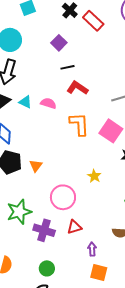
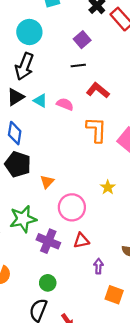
black line: (67, 67) -> (78, 65), moved
orange triangle: (36, 166) -> (47, 182), moved
orange square: (99, 272) -> (114, 295), moved

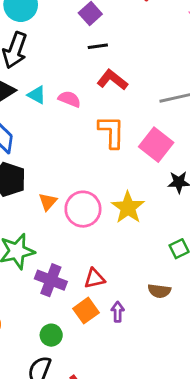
black line: (78, 65) -> (98, 46), moved
yellow star: (108, 187) -> (128, 208), size x1.6
pink circle: (72, 207) -> (83, 209), moved
orange square: (114, 295) -> (86, 311), moved, turned 36

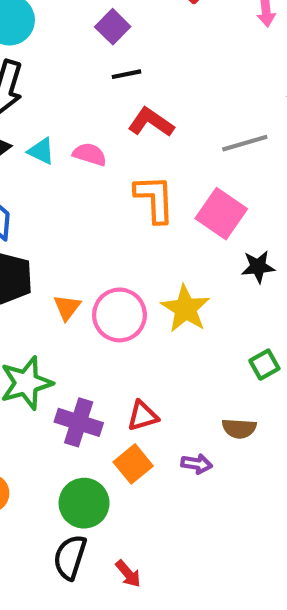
purple arrow: (118, 312) -> (197, 464), moved, turned 102
green circle: (51, 335) -> (84, 503), size x1.5

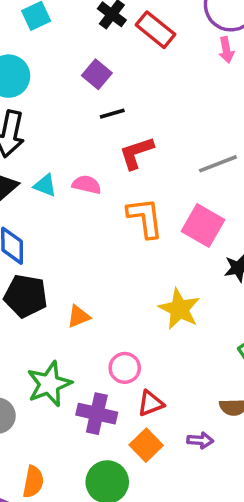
red L-shape: (151, 122) -> (136, 153), turned -48
orange triangle: (67, 307) -> (78, 317), turned 35
pink circle: (119, 315) -> (125, 368), moved, size x0.7

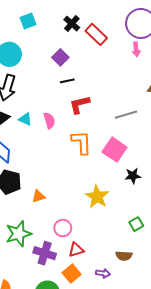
pink semicircle: (87, 185) -> (49, 121), turned 56

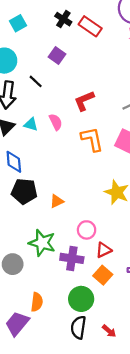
black line: (67, 81) -> (36, 81), moved, turned 64
green star: (18, 234) -> (42, 243), turned -30

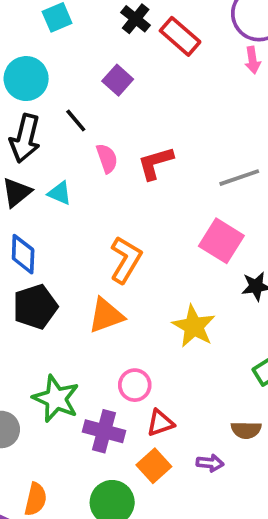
pink semicircle: (56, 122) -> (107, 158), moved
orange L-shape: (92, 139) -> (126, 260), moved, turned 36
black pentagon: (24, 191) -> (35, 307), turned -30
orange triangle: (57, 201) -> (106, 315), moved, size x1.5

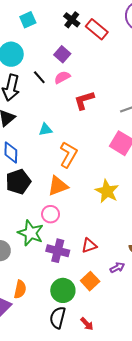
pink semicircle: (107, 158) -> (62, 77), moved, turned -98
cyan triangle: (60, 193) -> (45, 130), moved, turned -32
pink circle: (135, 385) -> (51, 214), moved
purple arrow: (210, 463) -> (117, 268), turned -32
orange square: (154, 466) -> (90, 281), moved

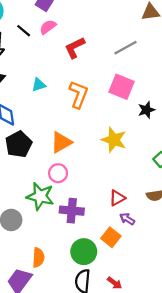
orange L-shape: (68, 155) -> (79, 94), moved
red triangle: (89, 246) -> (117, 198), moved
purple arrow: (117, 268) -> (127, 219), moved, turned -112

